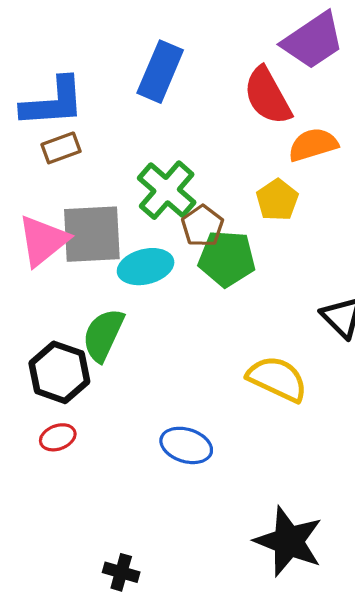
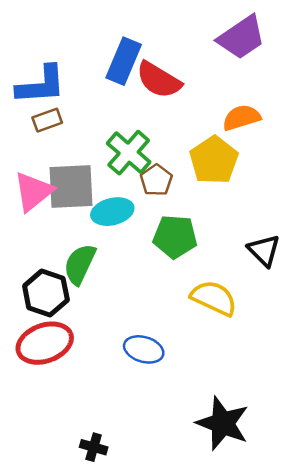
red semicircle: (267, 96) -> (159, 80), moved, turned -30
yellow pentagon: (277, 200) -> (214, 160), size x1.5
green pentagon: (227, 258) -> (175, 237), moved
red ellipse: (58, 437) -> (45, 343), size x2.0

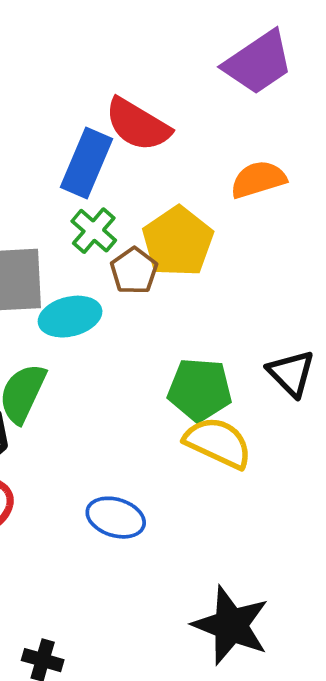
blue rectangle: (124, 61) -> (86, 163), moved
green cross: (129, 153) -> (94, 231), size x0.7
yellow pentagon: (214, 160) -> (178, 242), moved
green pentagon: (175, 237) -> (200, 390), moved

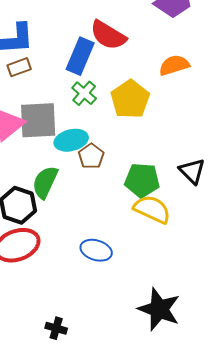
brown pentagon: (134, 271) -> (91, 156), moved

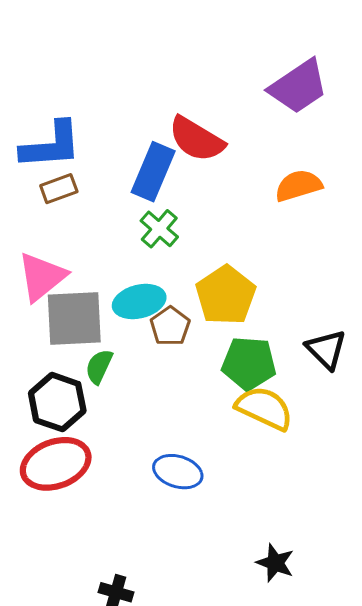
yellow pentagon: (130, 99) -> (226, 295), moved
gray square: (38, 120) -> (74, 319), moved
green semicircle: (45, 182) -> (99, 366), size x0.7
black star: (159, 309) -> (275, 563), size x0.6

